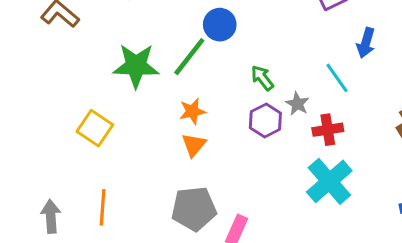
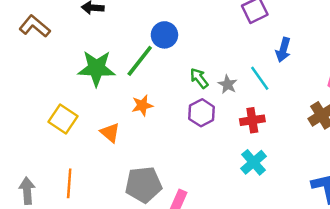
gray star: (297, 104) -> (228, 84), moved
orange triangle: (194, 145) -> (110, 133), moved, turned -30
cyan cross: (329, 181) -> (254, 162), size x0.7

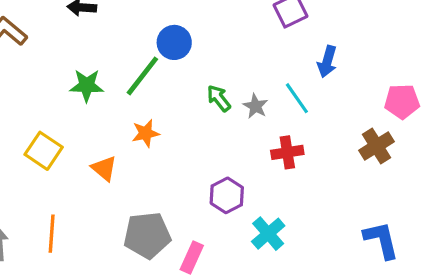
green star: (96, 68) -> (87, 85), size x0.7
purple hexagon: (202, 113) -> (227, 195), moved
cyan cross: (254, 162) -> (268, 234), moved

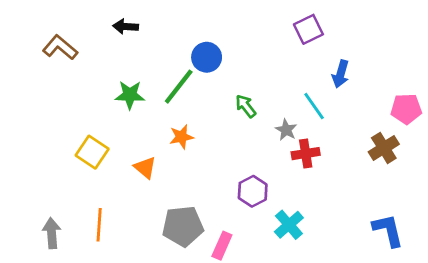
gray star: (255, 106) -> (286, 130), moved

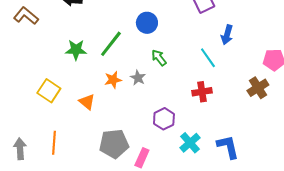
blue circle: (207, 57) -> (147, 23), moved
gray star: (286, 130) -> (138, 78), moved
blue L-shape: (388, 230) -> (228, 147), moved

